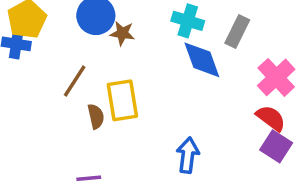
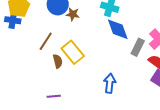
gray rectangle: (237, 31) -> (138, 47), moved
yellow rectangle: (122, 100) -> (73, 52), turned -30

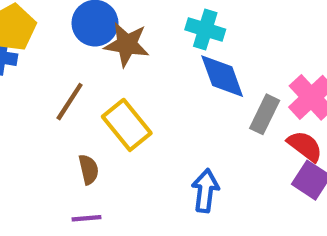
brown star: (73, 14) -> (127, 44), size x1.5
brown semicircle: (58, 61) -> (89, 169), moved

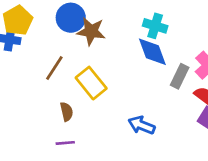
cyan cross: (205, 29) -> (155, 26), moved
blue arrow: (205, 191) -> (142, 125), turned -75

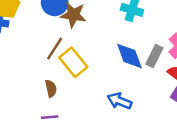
blue diamond: (152, 52) -> (129, 56), moved
brown line: (54, 68) -> (55, 49), moved

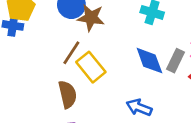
brown semicircle: (51, 88) -> (67, 94), size x1.5

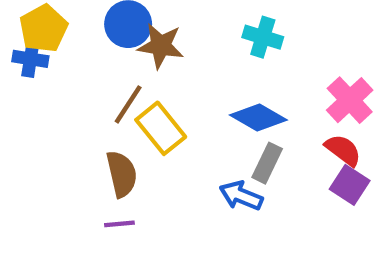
blue diamond: (149, 61) -> (258, 117), turned -40
gray rectangle: (175, 61) -> (267, 163), moved

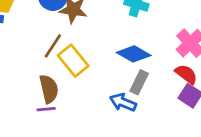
purple line: (119, 224) -> (46, 109), moved

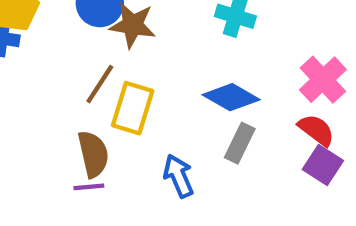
yellow rectangle: (73, 61) -> (133, 108), turned 56
blue arrow: (123, 102) -> (179, 176), moved, turned 45

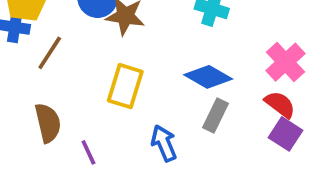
brown line: (100, 84) -> (50, 53), moved
brown semicircle: (93, 154) -> (48, 123), moved
purple line: (89, 187) -> (88, 152), turned 70

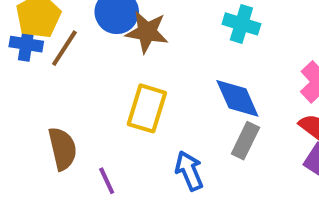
brown line: (50, 53) -> (64, 48), moved
blue diamond: (208, 77) -> (237, 98), turned 36

